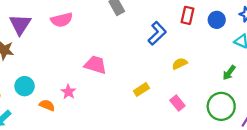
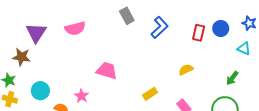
red rectangle: (187, 15) -> (199, 33), moved
blue L-shape: (157, 33) -> (160, 27), moved

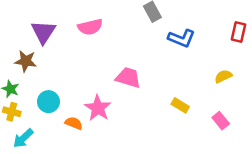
blue L-shape: (160, 27) -> (181, 38), moved, turned 65
yellow rectangle: (150, 94) -> (180, 105), turned 64
pink star: (81, 96) -> (98, 108), size x1.5

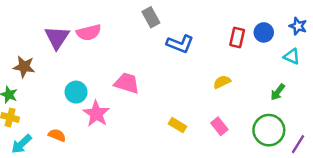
purple triangle: (43, 32) -> (57, 38), moved
cyan circle: (48, 102) -> (76, 92), moved
yellow rectangle: (180, 105) -> (178, 125), moved
orange semicircle: (74, 123) -> (57, 135), moved

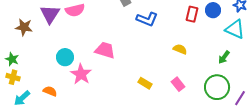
cyan triangle: (292, 57) -> (235, 29), size x1.5
brown star: (24, 67) -> (24, 27), moved
yellow semicircle: (222, 82) -> (180, 49), turned 48

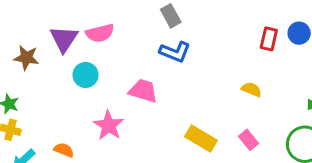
blue L-shape: (147, 19) -> (175, 52), moved
cyan circle: (65, 57) -> (86, 75), moved
yellow rectangle: (145, 83) -> (201, 138), size x1.5

